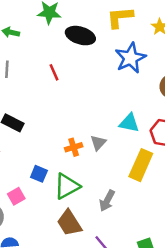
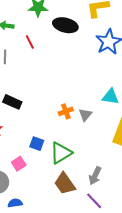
red line: (54, 72) -> (30, 42), moved
orange cross: (74, 147) -> (66, 111), moved
gray arrow: (107, 201) -> (95, 176), moved

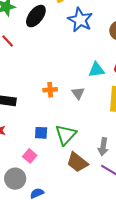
black ellipse: (65, 25) -> (36, 16), turned -50
orange cross: (66, 111) -> (50, 90), moved, turned 32

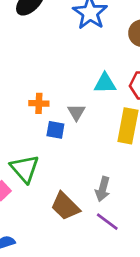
blue square: (41, 133) -> (55, 130), moved
green triangle: (66, 135) -> (25, 169), moved, turned -30

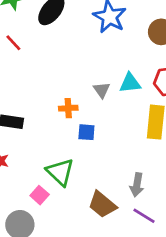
gray triangle: (76, 112) -> (102, 90), moved

